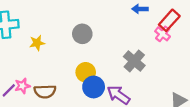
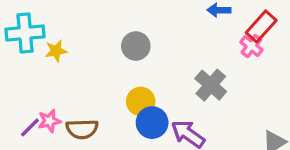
yellow star: (37, 43) -> (56, 51), moved

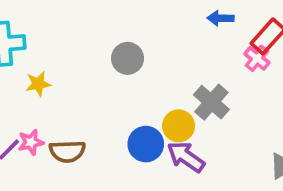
yellow star: (56, 51) -> (38, 84), moved
yellow circle: (141, 101) -> (179, 126), moved

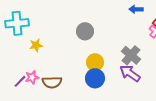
yellow circle: (179, 126) -> (95, 62), moved
purple arrow: (186, 157) -> (130, 73), moved

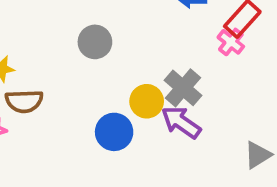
yellow circle: (95, 62) -> (147, 101), moved
brown semicircle: (52, 82) -> (24, 101), moved

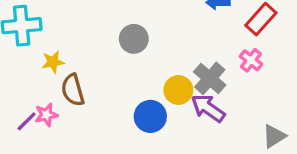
pink cross: (231, 42) -> (251, 60), moved
brown semicircle: (24, 101) -> (73, 90), turned 76

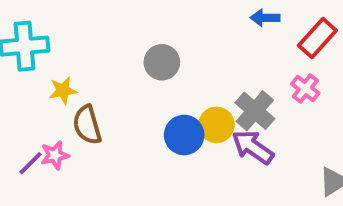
blue circle: (150, 116) -> (184, 135), moved

